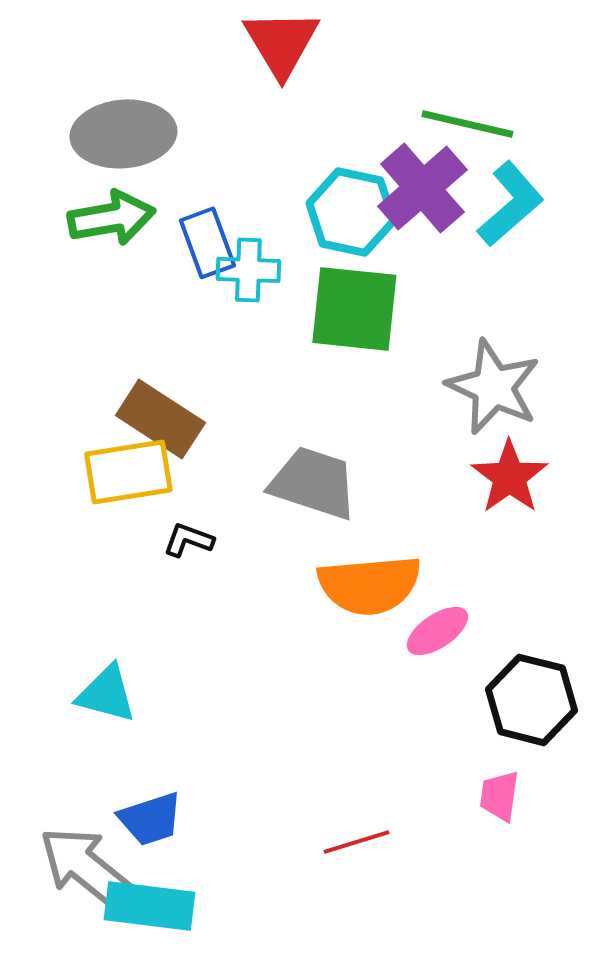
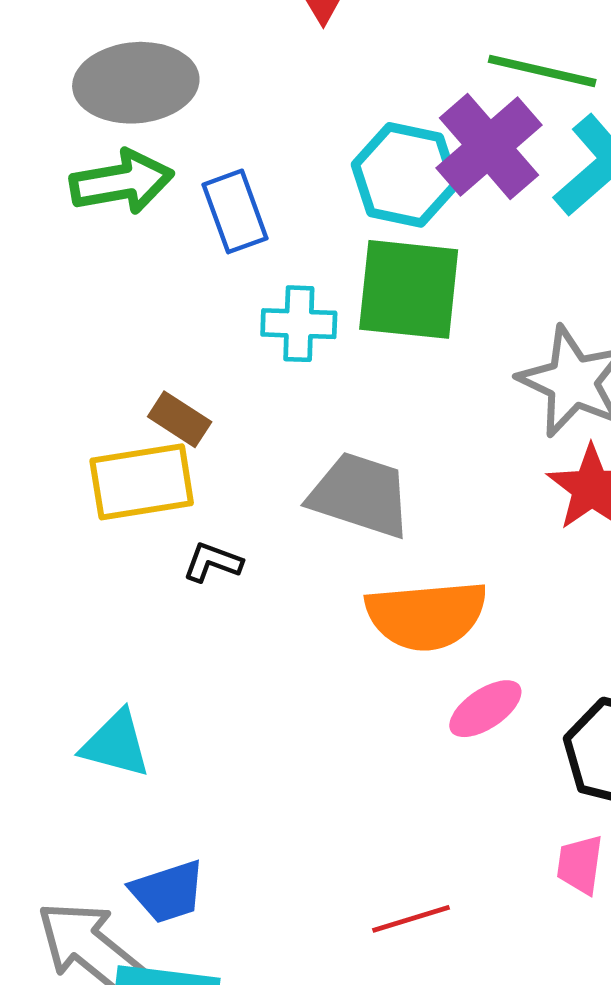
cyan cross: (248, 270) -> (299, 324), moved
brown rectangle: (160, 419) -> (180, 419), size x0.6
pink ellipse: (437, 631) -> (485, 709), moved

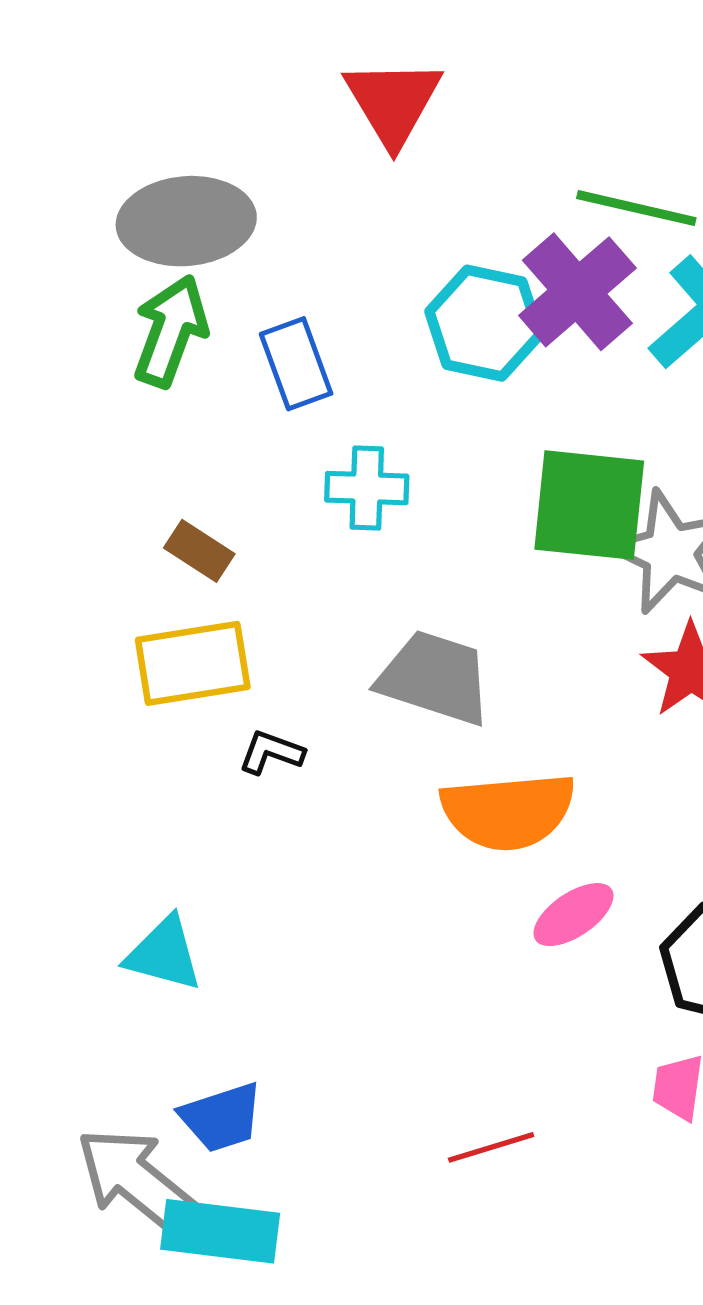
green arrow: (122, 182) -> (170, 331), turned -60
green square: (409, 289) -> (589, 505), moved
brown rectangle: (180, 419) -> (199, 551), moved

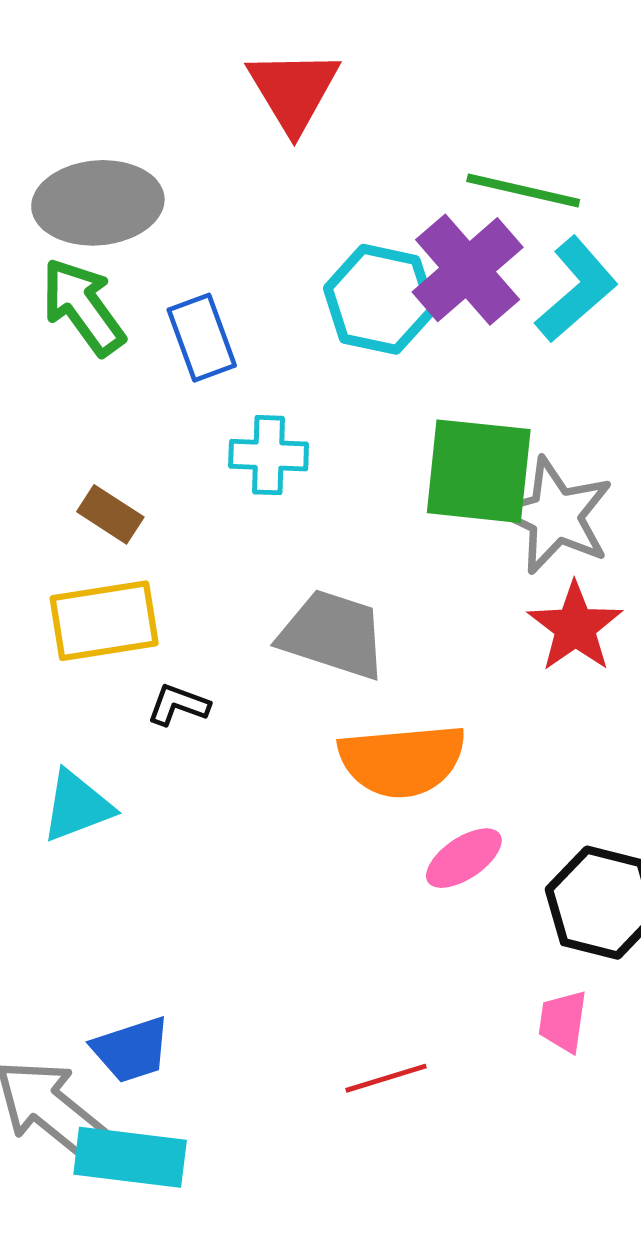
green arrow: (170, 331) -> (83, 307), turned -56
cyan triangle: (164, 954) -> (77, 806), moved, turned -36

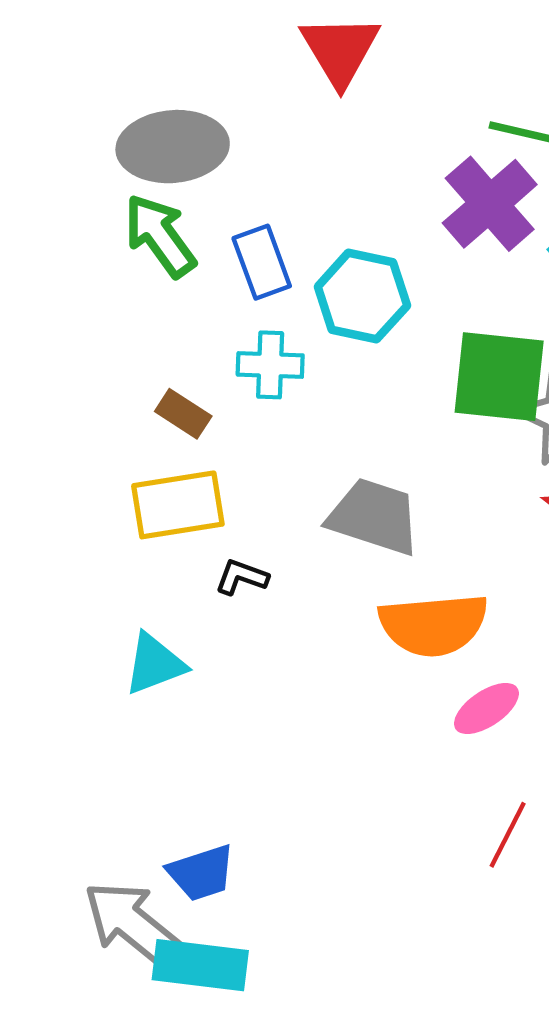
cyan hexagon: (380, 299) -> (362, 296), moved
cyan cross: (269, 455) -> (270, 365), moved
red line: (386, 1078) -> (508, 835), moved, turned -46

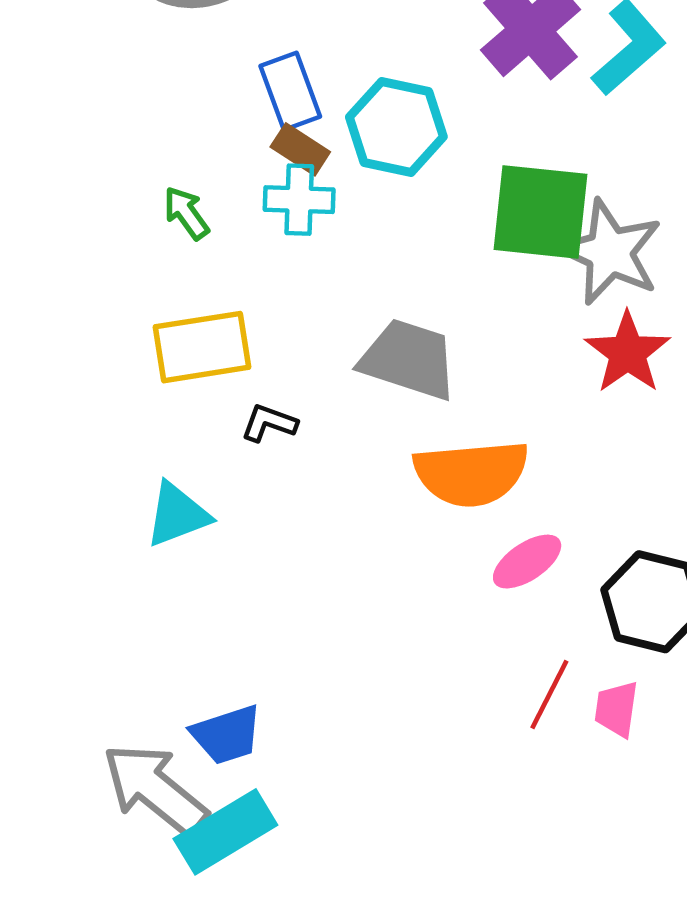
green arrow: (160, 236) -> (186, 213), moved, size x0.6
brown rectangle: (183, 414) -> (300, 149), moved
cyan rectangle: (200, 965) -> (225, 832), turned -38

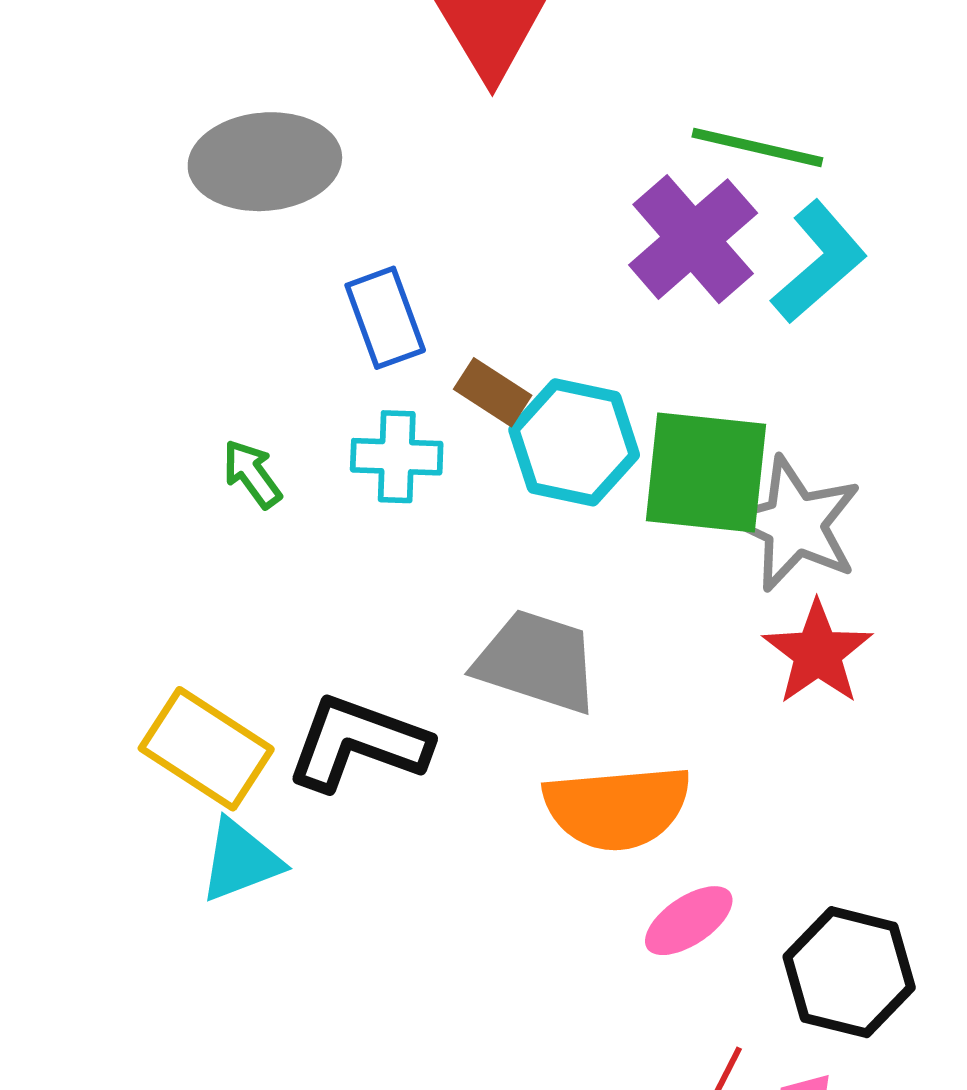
cyan hexagon: (396, 127) -> (574, 442), moved
brown rectangle: (300, 149) -> (493, 392), moved
yellow rectangle: (202, 347) -> (206, 749), moved, turned 42
black L-shape: (269, 423) -> (358, 743), size x2.0

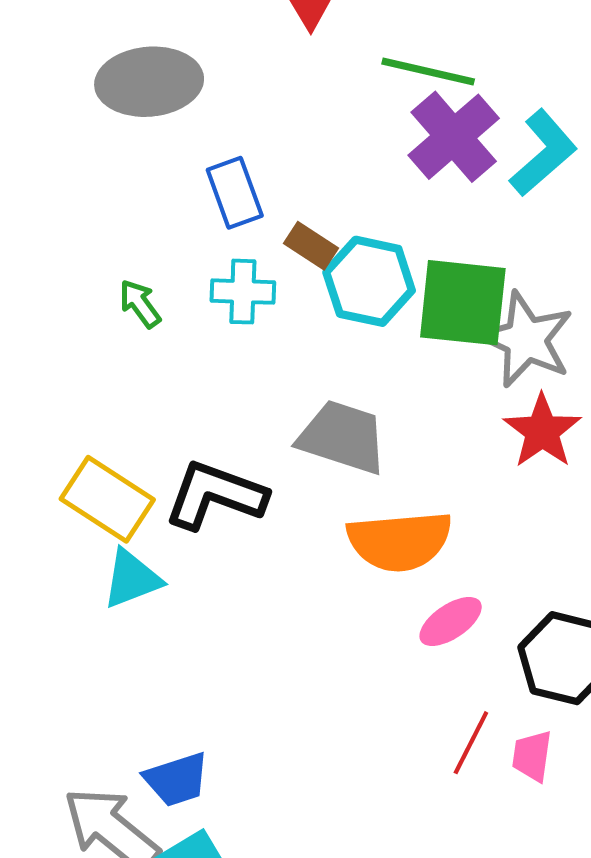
green line: (757, 147) -> (428, 72), moved

